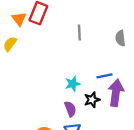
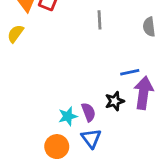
cyan star: (73, 84) -> (68, 116), moved

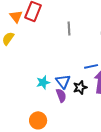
cyan star: (68, 116) -> (43, 82), moved
blue triangle: (91, 138) -> (63, 81), moved

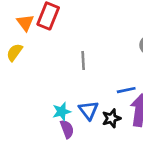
gray line: (69, 28) -> (83, 60), moved
purple semicircle: (61, 95) -> (67, 129), moved

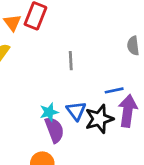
black star: (111, 118) -> (99, 119), size x1.5
purple semicircle: (67, 129) -> (54, 130), size x1.4

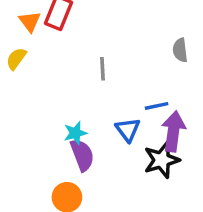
blue triangle: (76, 111) -> (128, 130), moved
black star: (99, 119) -> (162, 160), moved

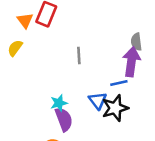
purple arrow: (173, 131) -> (131, 62), moved
black star: (162, 160) -> (115, 108), moved

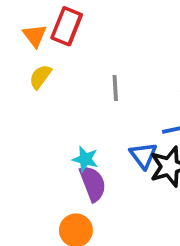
yellow semicircle: (15, 48) -> (40, 77), moved
cyan star: (59, 103) -> (85, 159), turned 30

